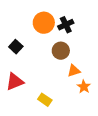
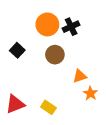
brown circle: (61, 51) -> (55, 55), moved
red triangle: (15, 82) -> (15, 104), moved

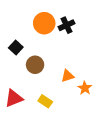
brown circle: (55, 55) -> (35, 65), moved
orange triangle: (80, 76) -> (68, 76), moved

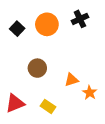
black cross: (67, 25) -> (80, 19), moved
black square: (16, 48) -> (17, 29), moved

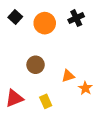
black square: (17, 29) -> (15, 17), moved
yellow rectangle: (48, 106) -> (46, 101), turned 32

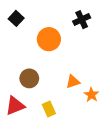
orange circle: (45, 23) -> (49, 39), moved
brown circle: (36, 65) -> (29, 78), moved

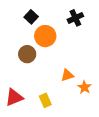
black square: (16, 18) -> (31, 17), moved
brown circle: (29, 78) -> (27, 54), moved

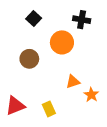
black cross: (75, 18) -> (82, 20), turned 35
orange circle: (45, 36) -> (62, 42), moved

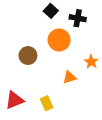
black square: (34, 19) -> (51, 11), moved
orange star: (91, 95) -> (91, 62), moved

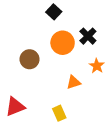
black cross: (78, 18) -> (88, 36), moved, turned 35
yellow rectangle: (47, 103) -> (59, 113), moved

